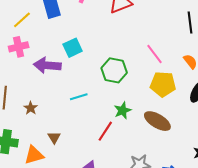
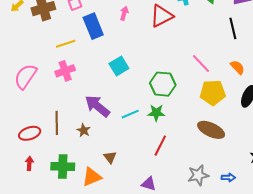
yellow line: (22, 20) -> (66, 44), turned 30
purple arrow: (47, 65) -> (97, 106), moved, turned 40
green star: (123, 110) -> (156, 113), moved, turned 30

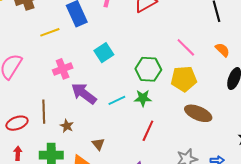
pink cross: (65, 71) -> (63, 69), moved
yellow pentagon: (213, 93) -> (184, 79), moved
brown star: (84, 130) -> (67, 126), moved

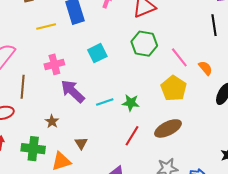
orange semicircle: (222, 50) -> (205, 68), moved
green hexagon: (148, 69) -> (144, 44), moved
yellow pentagon: (184, 79) -> (174, 88), turned 30
brown line: (44, 112) -> (23, 87), moved
brown ellipse: (198, 113) -> (168, 128), moved, turned -56

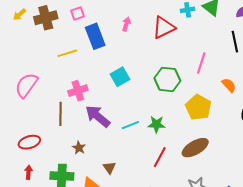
green hexagon: (144, 44) -> (167, 79), moved
pink line: (179, 57) -> (201, 63), moved, turned 60
brown line: (23, 87) -> (60, 114), moved

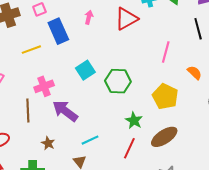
green hexagon: (167, 79) -> (118, 81), moved
green star: (156, 124) -> (134, 120), moved, turned 30
cyan line: (130, 125) -> (90, 140), moved

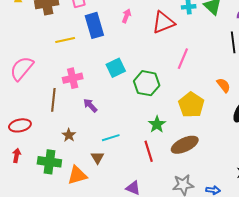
pink line: (166, 52) -> (183, 59), moved
purple arrow: (65, 111) -> (90, 105), size x0.6
red line: (129, 148) -> (149, 151), turned -50

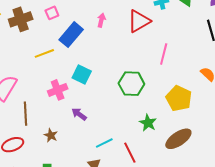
blue rectangle: (94, 25) -> (71, 35), turned 65
cyan square: (116, 68) -> (82, 74), moved, turned -30
brown line: (53, 100) -> (26, 114), moved
brown star: (69, 135) -> (51, 135), moved
red line: (149, 151) -> (130, 153), moved

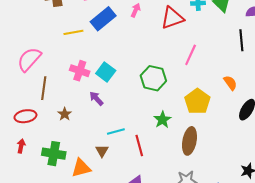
cyan square: (82, 74) -> (106, 72), moved
pink cross: (58, 90) -> (80, 71), turned 30
brown ellipse: (178, 139) -> (189, 141), turned -56

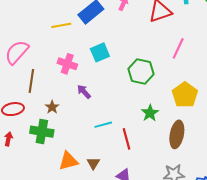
cyan square: (106, 72) -> (100, 52), moved, turned 30
brown triangle: (102, 151) -> (93, 163), moved
green cross: (54, 154) -> (42, 132), moved

